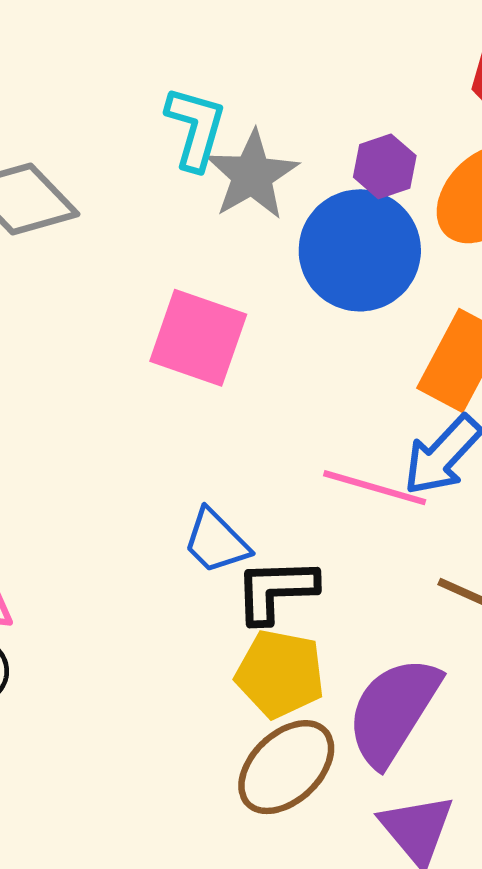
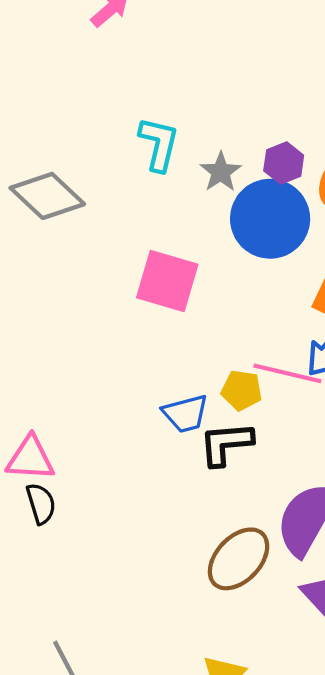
gray star: (252, 175) -> (221, 172), moved, size x0.7
blue trapezoid: (216, 541) -> (186, 414), turned -57
yellow pentagon: (280, 674) -> (242, 390), moved, size x0.7

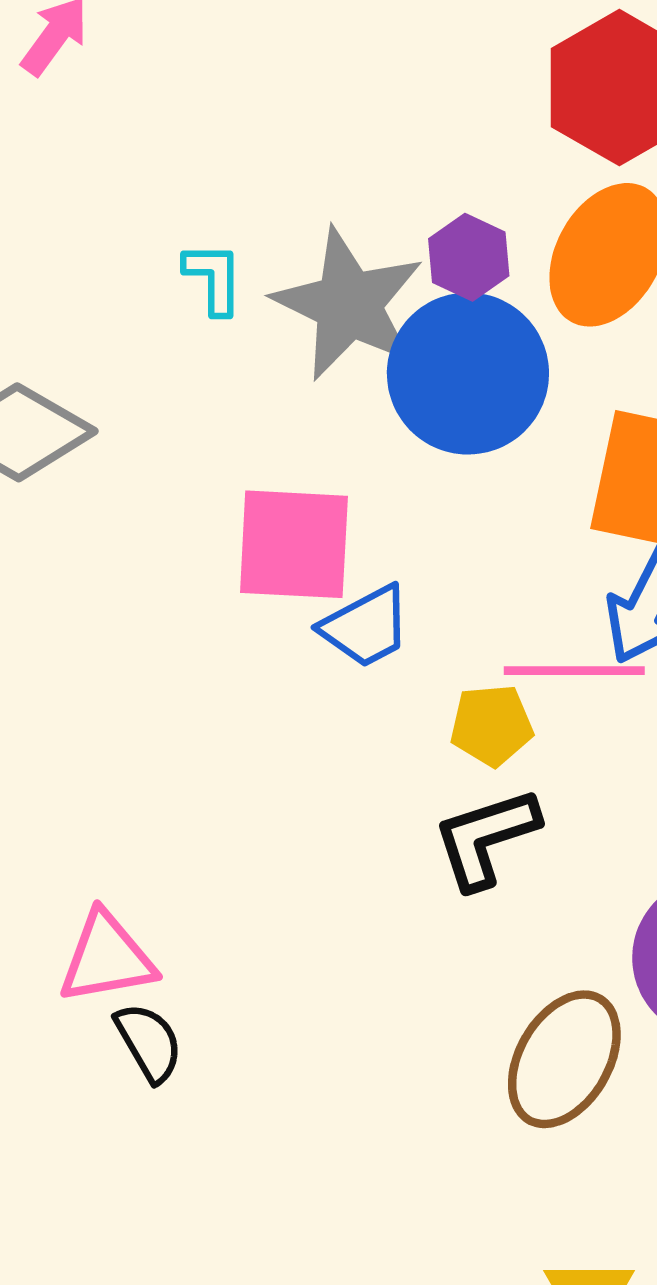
cyan L-shape: (159, 144) -> (214, 278), size x0.7
gray star: (221, 172) -> (348, 304), size x1.8
blue trapezoid: (186, 414) -> (366, 627), moved

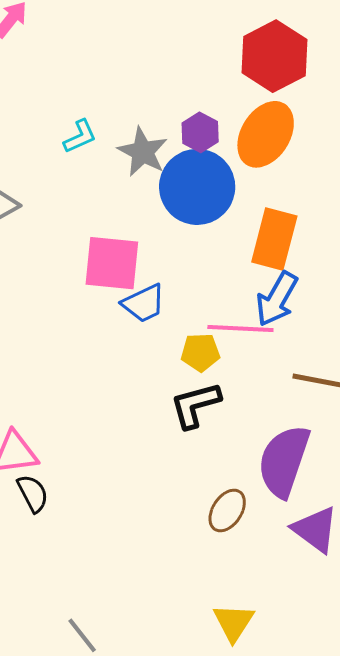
cyan L-shape: (214, 278) -> (80, 136), turned 63
gray star: (348, 304) -> (143, 152), size x0.7
brown ellipse: (564, 1059) -> (227, 510), size x0.7

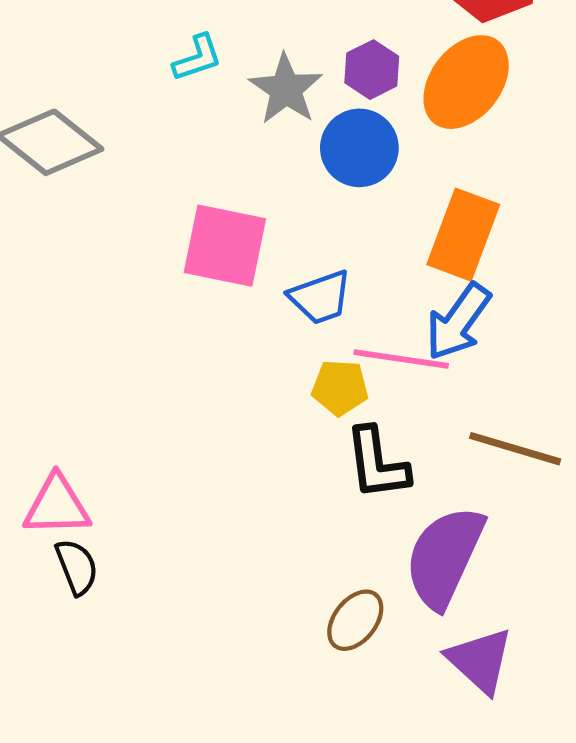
blue circle: (197, 187) -> (359, 148), size x0.7
blue trapezoid: (144, 303) -> (320, 297), moved
black L-shape: (195, 405) -> (377, 463), moved, turned -88

